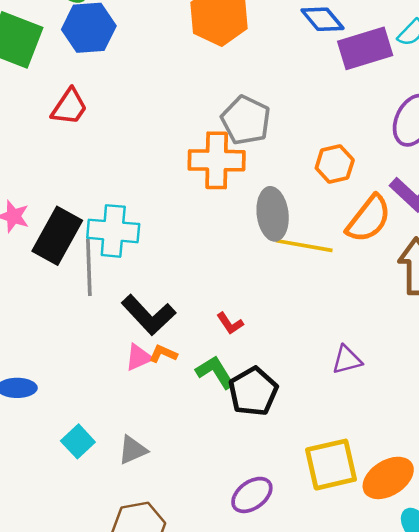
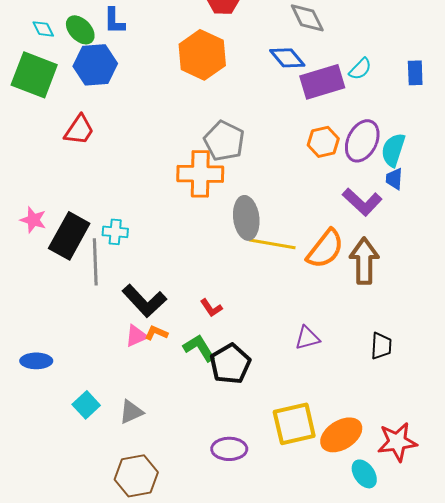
orange hexagon: (335, 164) -> (323, 142), moved
orange semicircle: (369, 219) -> (325, 249), moved
cyan cross: (113, 231) -> (115, 232), size x0.6
purple ellipse: (252, 495) -> (229, 449), turned 36

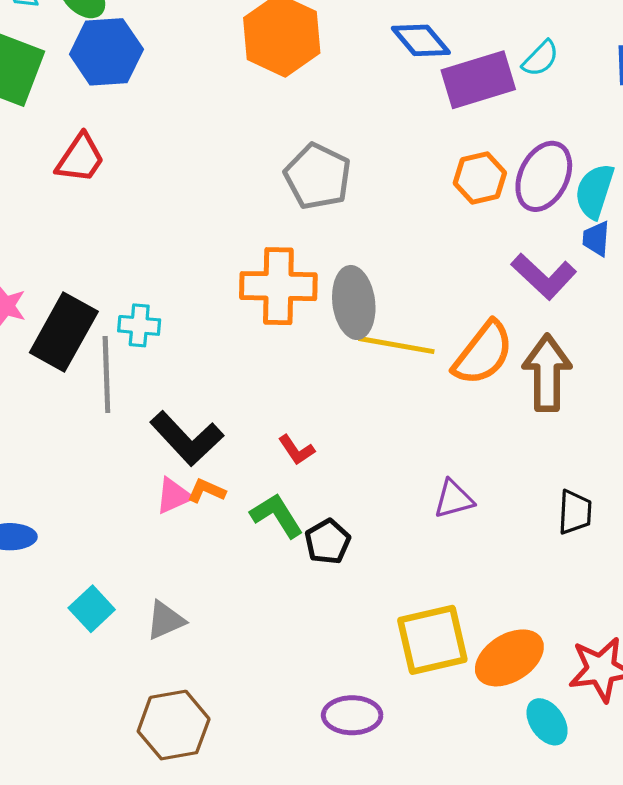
orange cross: (200, 174) -> (278, 286), moved
black pentagon: (230, 364) -> (328, 542), size x0.7
purple ellipse: (229, 449) -> (352, 715), moved

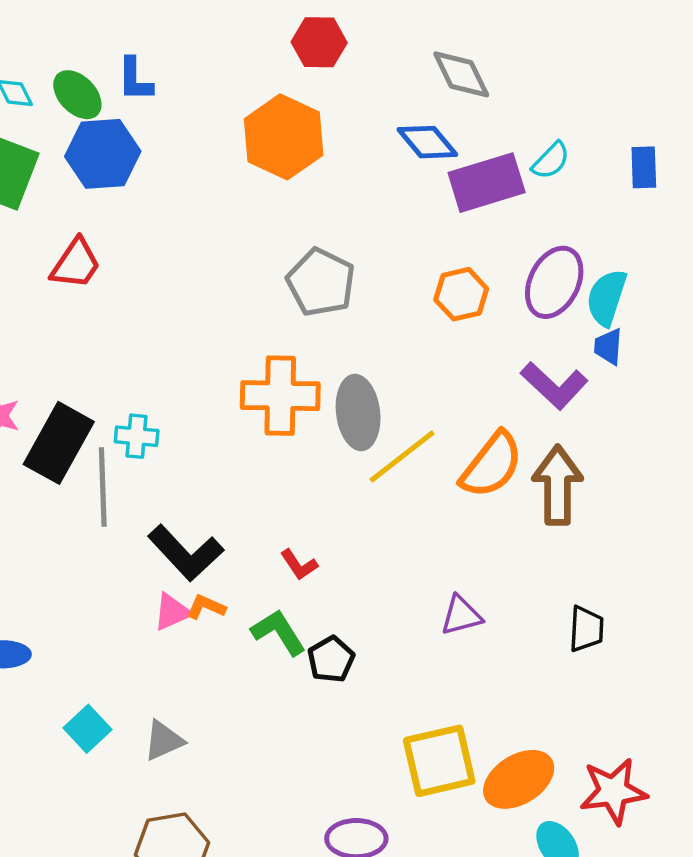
orange hexagon: (480, 178) -> (461, 294), moved
yellow line: (396, 345) -> (402, 456), turned -48

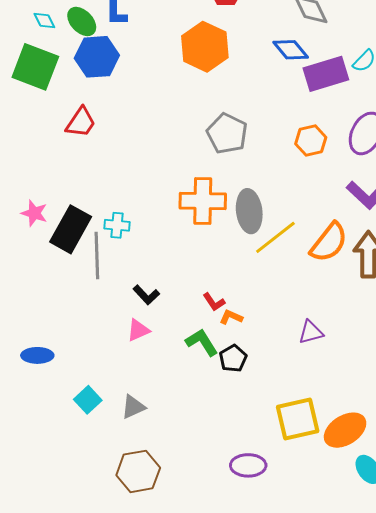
black L-shape: (186, 553) -> (146, 295), size x0.6
orange L-shape: (206, 607) -> (231, 317), moved

